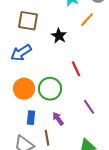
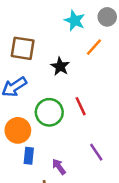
green circle: (50, 89) -> (49, 112), moved
blue rectangle: (31, 118) -> (29, 156), moved

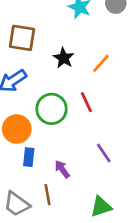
orange line: (94, 47) -> (101, 63), moved

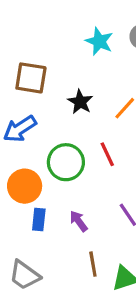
purple arrow: (62, 169) -> (79, 221), moved
brown line: (47, 195) -> (93, 264), moved

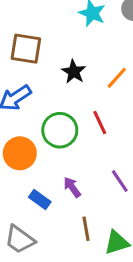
blue rectangle: (39, 219) -> (40, 199), moved, turned -60

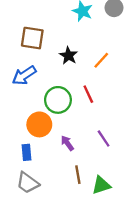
orange circle: (20, 153) -> (39, 124), moved
blue rectangle: (40, 199) -> (26, 152), moved, turned 49

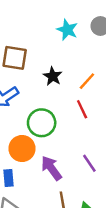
red line: (88, 94) -> (82, 109), moved
purple arrow: (67, 143) -> (51, 168), size x1.5

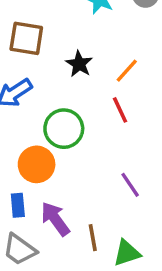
purple arrow: (51, 168) -> (55, 219), moved

